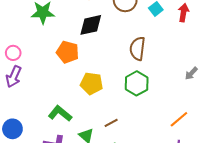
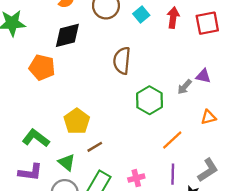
yellow pentagon: (92, 83) -> (77, 121), moved, turned 30
green hexagon: (137, 83) -> (149, 100), moved

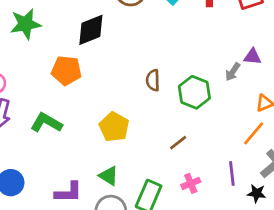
brown semicircle: (122, 61) -> (153, 80), moved, size x0.7
green L-shape: (36, 138) -> (46, 123), moved
orange line: (172, 140) -> (254, 133), moved
brown line: (95, 147) -> (178, 143), moved

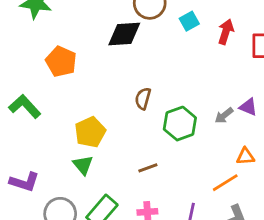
black diamond: (91, 30) -> (124, 34), moved
green triangle: (109, 176) -> (83, 165), moved

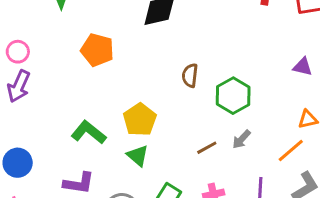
green L-shape: (25, 106) -> (89, 132), moved
gray arrow: (224, 116) -> (241, 139), moved

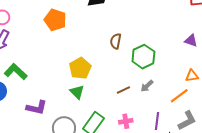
green L-shape: (89, 132) -> (16, 72), moved

